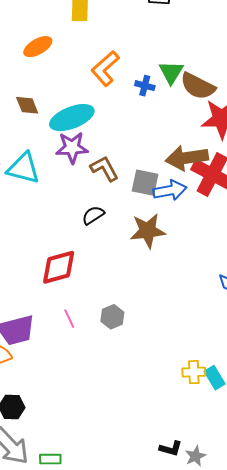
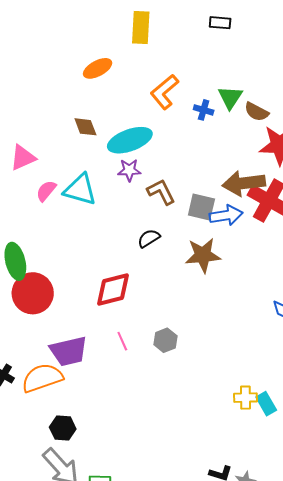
brown semicircle: (198, 86) -> (257, 112), size x0.7
purple star: (72, 148) -> (129, 170), size x0.7

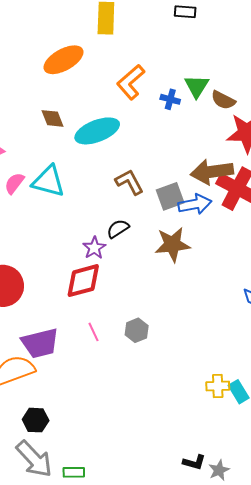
orange ellipse: (98, 68) -> (63, 60), size x1.4
purple star: (129, 170) -> (94, 248), moved, turned -30
gray square: (201, 207) -> (170, 196), turned -32

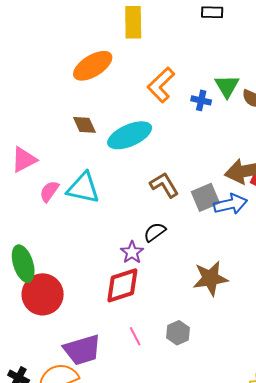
brown star: (172, 244) -> (210, 278), moved

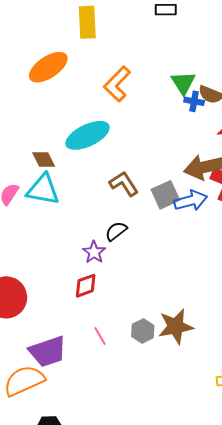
blue cross: (201, 100) -> (194, 101), moved
brown diamond: (84, 125) -> (44, 159), moved
brown star: (210, 278) -> (176, 326), moved
red diamond: (122, 285) -> (86, 286), size x0.7

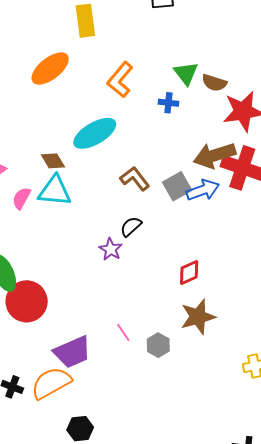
blue cross: (194, 101) -> (168, 103), moved
red diamond: (86, 286) -> (189, 272), moved
gray hexagon: (143, 331) -> (158, 345), moved

